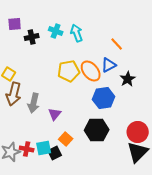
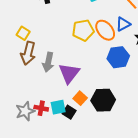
purple triangle: (55, 114) -> (69, 73), size x1.6
black hexagon: (97, 130) -> (103, 100), moved
black square: (55, 153) -> (69, 112), turned -32

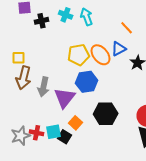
yellow square: (23, 33) -> (19, 58), turned -32
blue hexagon: (118, 57) -> (87, 82), moved
black hexagon: (103, 100) -> (106, 114), moved

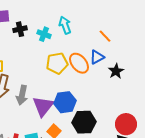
cyan cross: (66, 15) -> (44, 34), moved
blue hexagon: (87, 82) -> (65, 102), moved

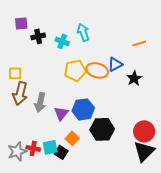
orange line: (105, 36) -> (139, 43), moved, turned -64
orange ellipse: (79, 63) -> (97, 70), turned -35
purple triangle: (43, 106) -> (61, 113), size x0.7

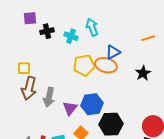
blue triangle: (115, 64) -> (113, 52), moved

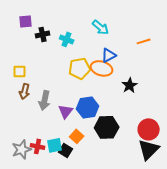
cyan arrow: (92, 27) -> (101, 27), moved, turned 150
black star: (143, 73) -> (130, 85), moved
brown arrow: (29, 88) -> (25, 91), size x0.7

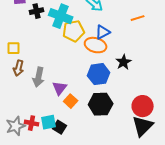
cyan cross: (67, 39) -> (61, 16), size x1.6
yellow pentagon: (80, 68) -> (74, 31), moved
blue hexagon: (88, 107) -> (99, 74), moved
orange square: (77, 136) -> (71, 101), moved

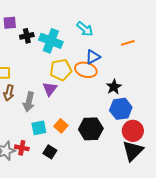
yellow pentagon: (74, 31) -> (61, 70), moved
blue hexagon: (99, 74) -> (121, 109), moved
purple triangle: (60, 88) -> (50, 89), moved
cyan square: (49, 122) -> (39, 128), moved

